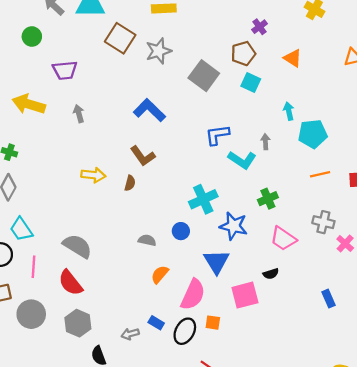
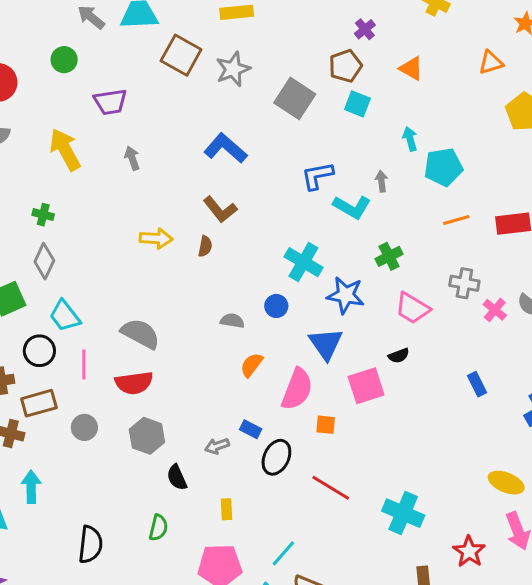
yellow arrow: (29, 104) -> (65, 150), turned 48
cyan cross: (203, 199) -> (303, 262), turned -32
red semicircle: (70, 283) -> (134, 383), turned -56
gray circle: (31, 314) -> (84, 427), size x0.7
black ellipse: (185, 331) -> (276, 457), moved

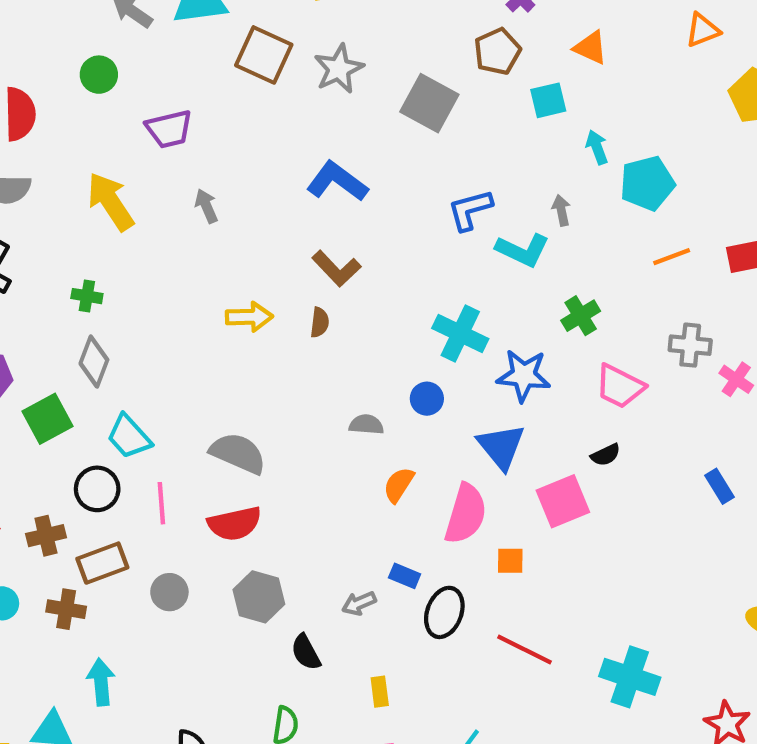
cyan square: (357, 104) -> (548, 100), moved, turned -30

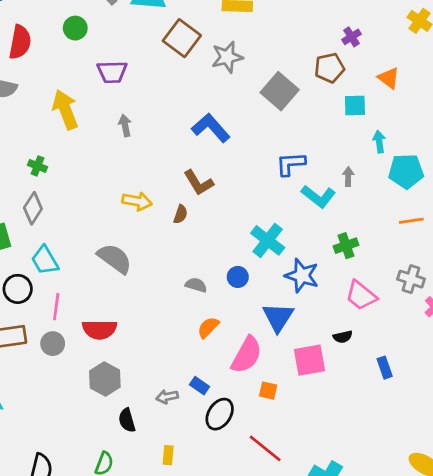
gray semicircle: (238, 453) -> (115, 258), moved
blue rectangle: (719, 486) -> (385, 368), moved
gray circle: (169, 592) -> (53, 344), moved

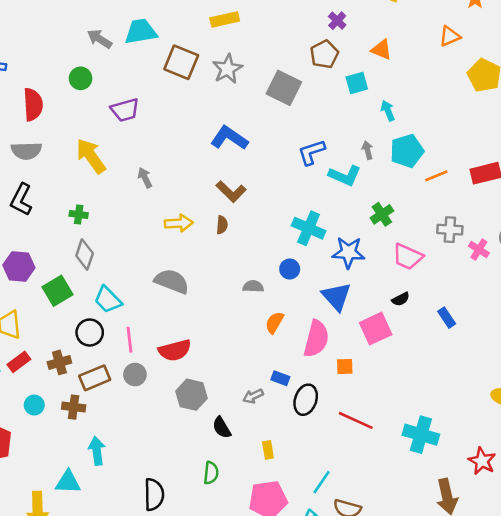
gray arrow: (125, 126) -> (145, 178), moved
cyan pentagon: (406, 171) -> (407, 151), moved

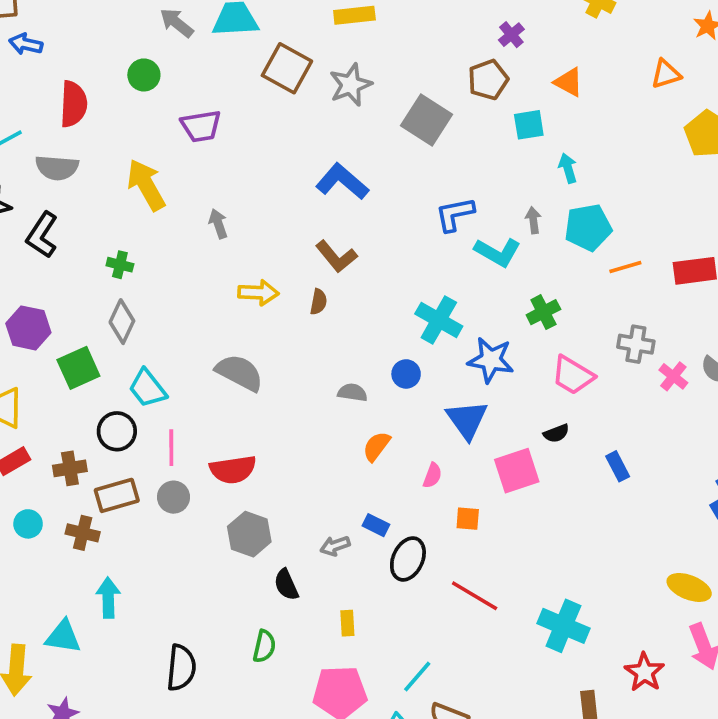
pink semicircle: (316, 339) -> (432, 475), size x0.5

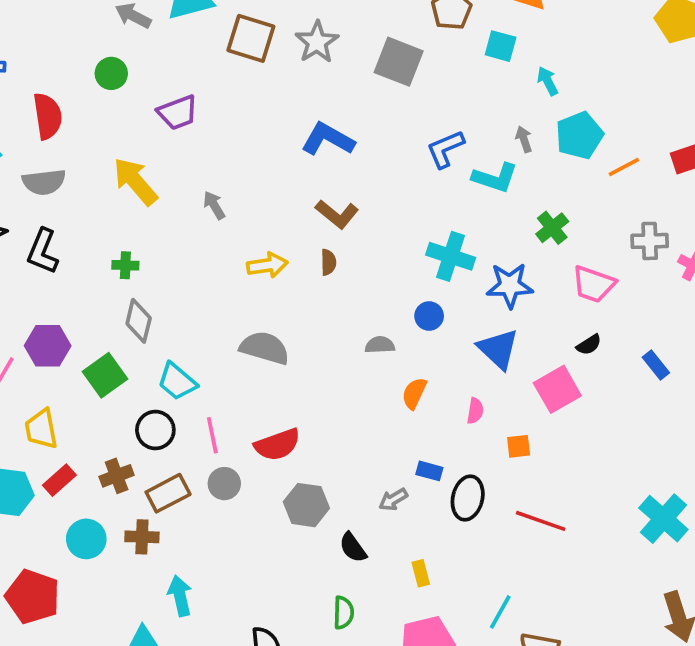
cyan square: (529, 125) -> (501, 46), turned 36
cyan circle: (28, 524) -> (86, 539), size x1.4
cyan cross: (563, 626) -> (663, 519), moved, turned 30

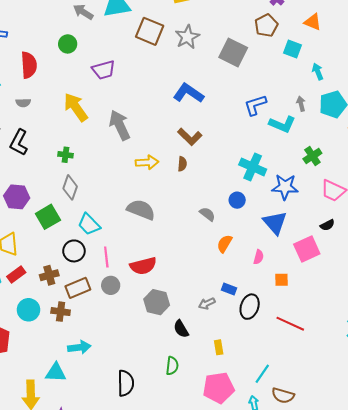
gray semicircle: (44, 182) -> (23, 103), size x0.6
gray arrow: (214, 205) -> (120, 125), size x1.8
gray semicircle: (380, 345) -> (207, 214), turned 35
cyan arrow: (180, 596) -> (79, 347), turned 90

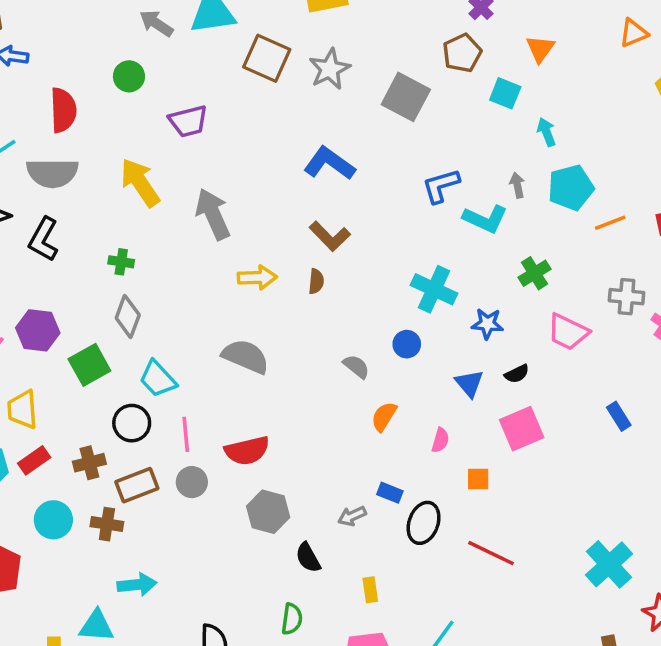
orange triangle: (313, 22) -> (540, 49), turned 42
gray semicircle: (23, 103) -> (52, 173), size x2.0
blue star: (285, 187) -> (487, 324), size x0.7
blue triangle: (275, 223) -> (469, 383), size x0.7
black semicircle: (327, 225) -> (517, 374), moved

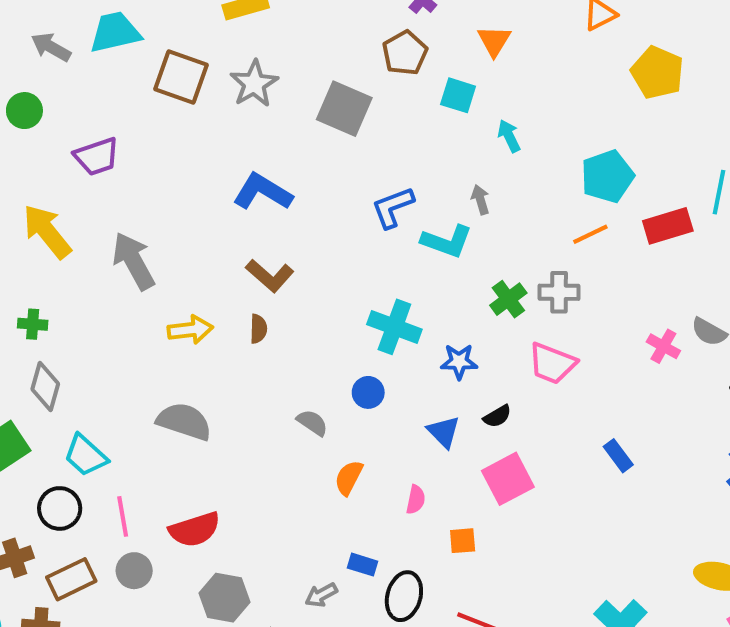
cyan pentagon: (571, 188) -> (607, 176), moved
gray cross: (627, 297) -> (559, 292), moved

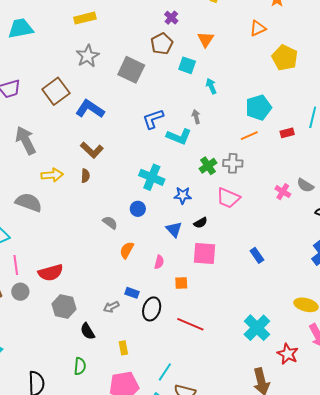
brown square: (181, 77) -> (56, 91), moved, turned 32
red rectangle: (668, 226) -> (287, 133), size x0.6
gray semicircle: (184, 421) -> (29, 202), moved
blue rectangle: (618, 456) -> (257, 255), moved
pink square: (508, 479) -> (204, 254), turned 30

